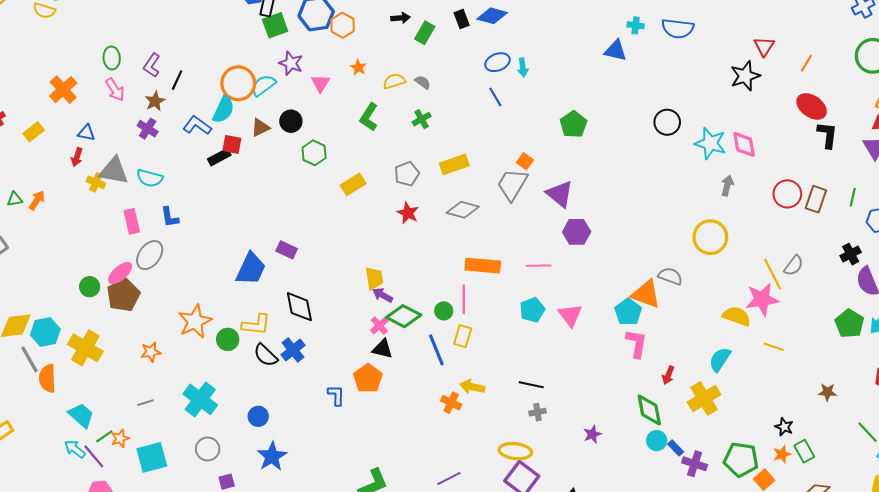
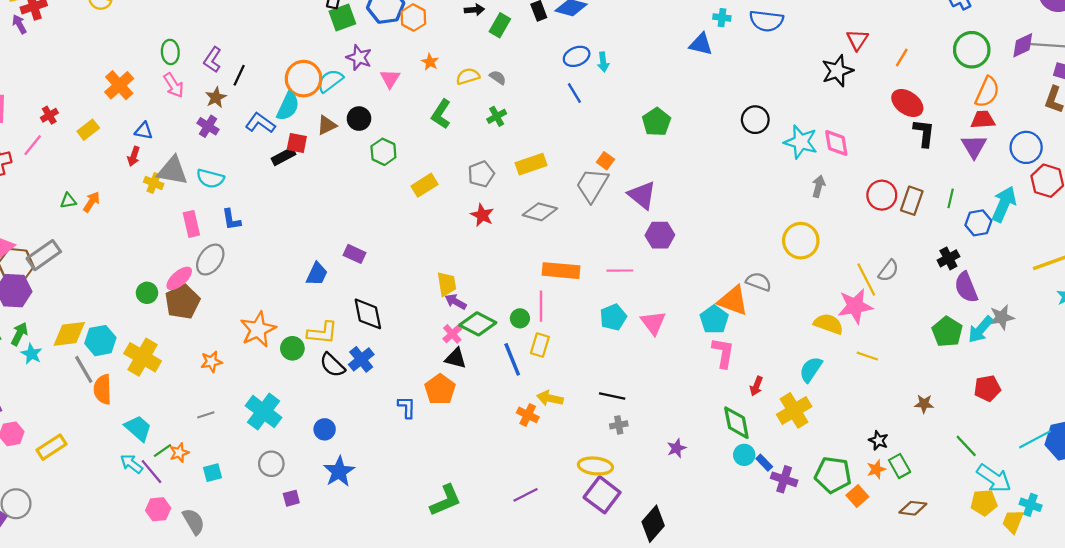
blue trapezoid: (251, 269) -> (317, 274), size x0.7
cyan square: (152, 457) -> (212, 473), size x0.6

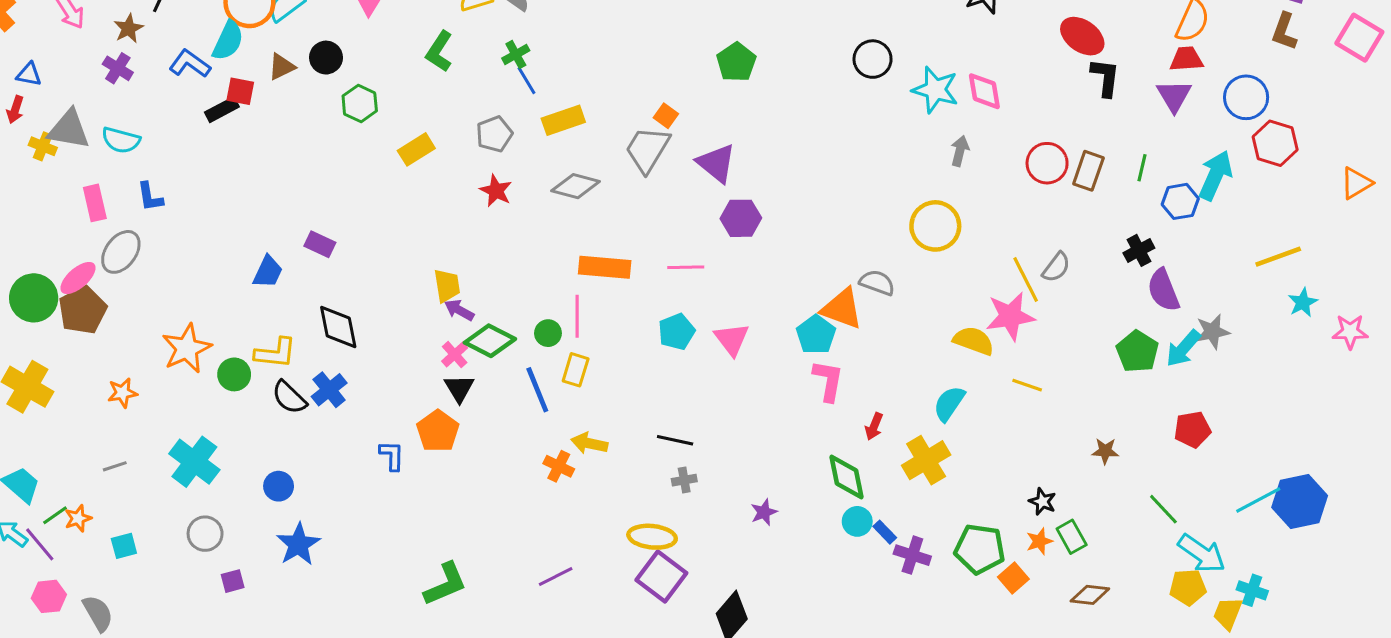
blue line: (574, 93) -> (527, 81), moved
green circle: (147, 293) -> (34, 298), size x1.6
black triangle: (456, 358) -> (459, 388), turned 45

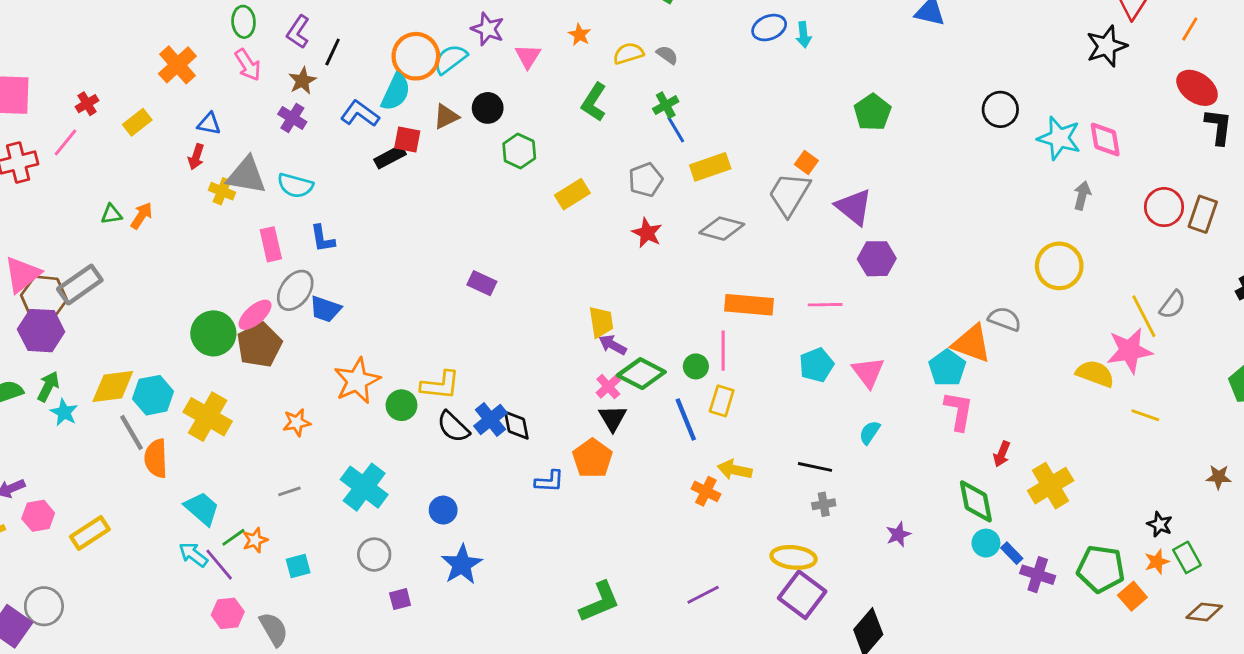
blue trapezoid: (268, 272) -> (325, 309), moved, turned 84
black diamond: (338, 327) -> (516, 425), moved, size x0.7
cyan semicircle: (949, 404) -> (870, 432), moved, size x0.7
blue L-shape: (392, 456) -> (549, 481), turned 92

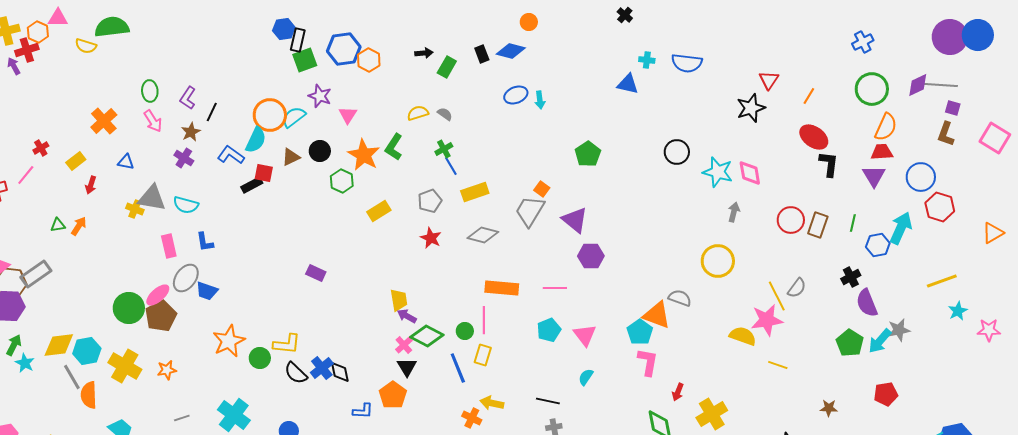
orange star: (580, 35) -> (364, 155), moved, size x2.0
red arrow: (196, 157) -> (91, 185), moved
orange star: (297, 422) -> (167, 370), moved

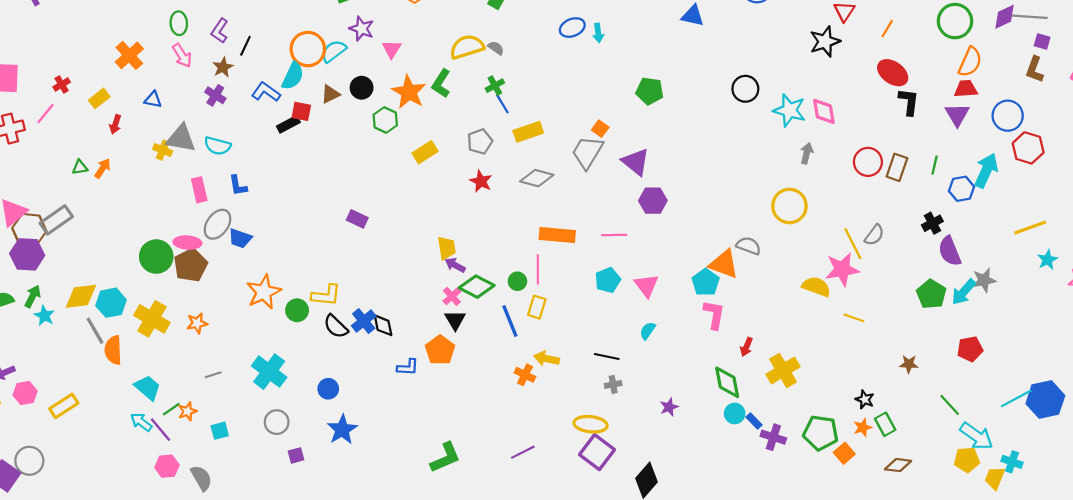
yellow semicircle: (418, 113) -> (467, 47), size x1.5
green pentagon: (588, 154) -> (650, 91), turned -30
pink ellipse: (158, 295) -> (187, 243), turned 45

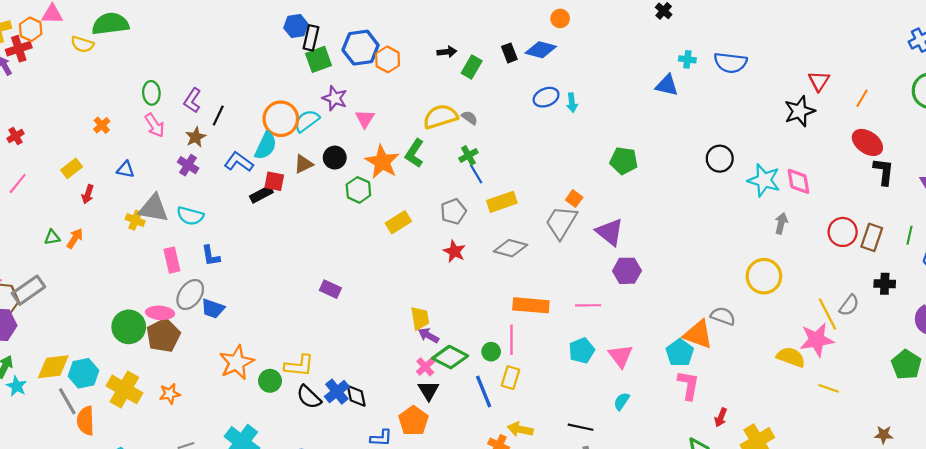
orange cross: (129, 55) -> (102, 125), size x0.6
red cross: (62, 84) -> (16, 136), moved
black cross: (932, 223) -> (885, 284), moved, turned 30

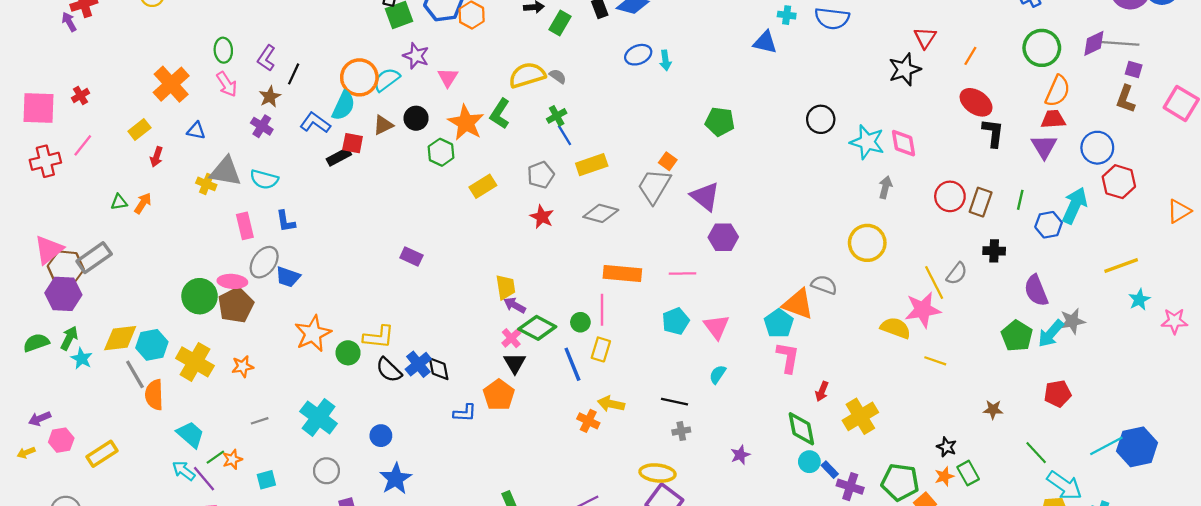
orange cross: (102, 125) -> (171, 84), size x2.0

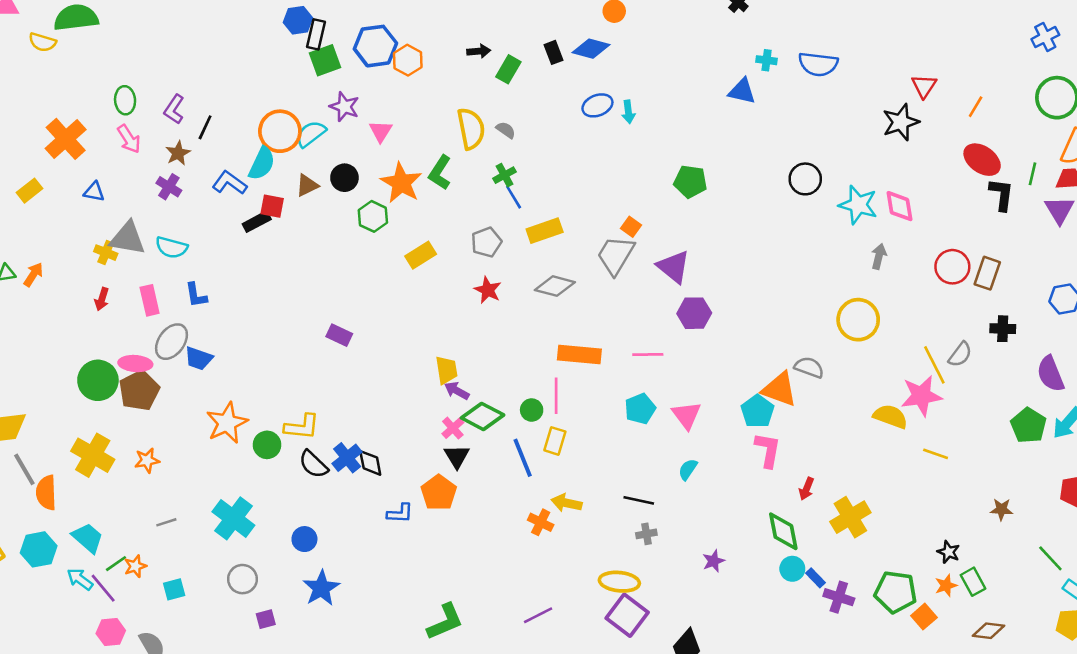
yellow semicircle: (527, 75) -> (471, 129), turned 96
red arrow: (156, 157) -> (102, 299), moved
green line: (1020, 200) -> (1032, 174), moved
cyan hexagon: (152, 345) -> (39, 549), moved

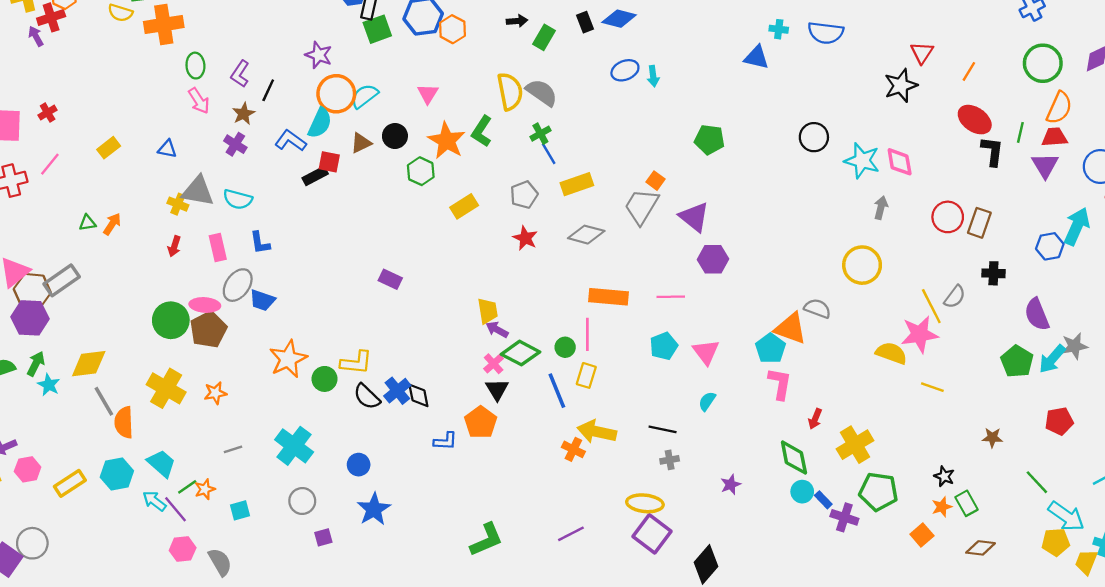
purple star: (344, 107) -> (319, 55), moved
gray semicircle: (506, 130) -> (542, 93), size x1.8
orange cross: (66, 139) -> (164, 24), moved, turned 33
yellow arrow: (566, 503) -> (597, 432), size x1.4
green pentagon: (896, 592) -> (878, 492), moved

